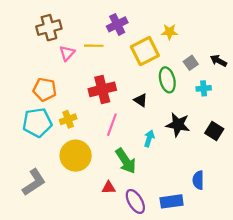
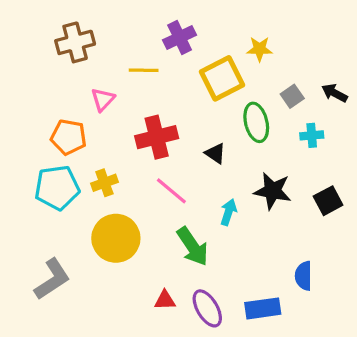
pink triangle: (67, 53) -> (103, 100), moved
pink line: (112, 125) -> (171, 191), turned -70
black square: (214, 131) -> (328, 201), turned 30
red triangle: (109, 188) -> (165, 300), moved

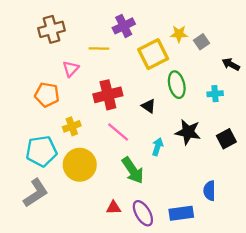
gray square: (292, 96) -> (202, 42), moved
cyan pentagon: (57, 188) -> (41, 151), moved

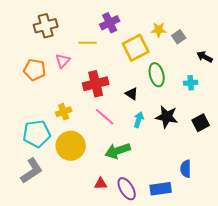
orange pentagon: (47, 95) -> (35, 70), moved
cyan arrow: (158, 147) -> (139, 120), moved
green arrow: (133, 170) -> (118, 151), turned 105

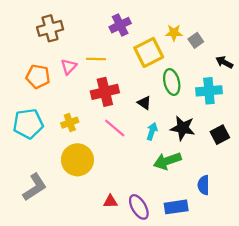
yellow line: (88, 43) -> (96, 59), moved
cyan cross: (191, 83) -> (209, 91), size x1.6
cyan pentagon: (37, 134) -> (28, 124), moved
green arrow: (118, 151) -> (167, 161), moved

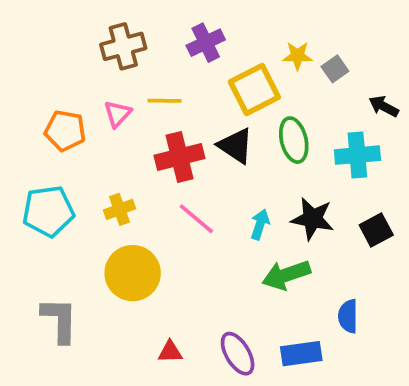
brown cross: (50, 28) -> (123, 46), moved
black triangle: (144, 103) -> (236, 146), moved, size x1.5
gray L-shape: (35, 187) -> (60, 320), turned -56
red triangle: (110, 201) -> (170, 352), moved

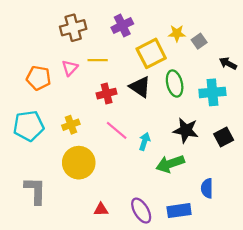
red cross: (179, 157) -> (107, 94), size x0.7
cyan arrow: (260, 224) -> (144, 141), moved

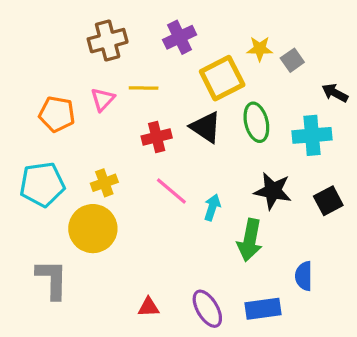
yellow circle: (79, 163) -> (93, 229), moved
green arrow: (170, 164) -> (250, 240), turned -60

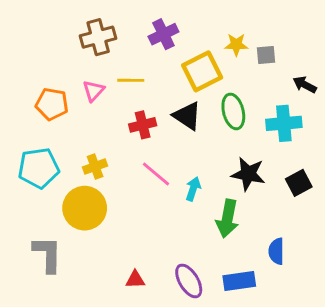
gray square: (292, 60) -> (266, 55), turned 30

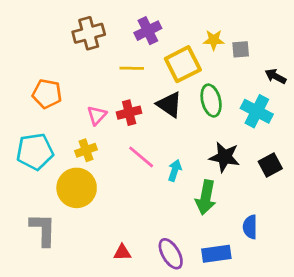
yellow line: (131, 80) -> (132, 68), moved
pink triangle: (94, 91) -> (97, 115), moved
cyan cross: (284, 123) -> (257, 111), turned 32

